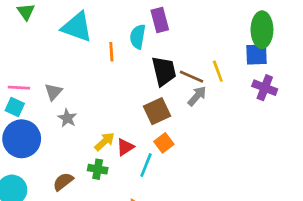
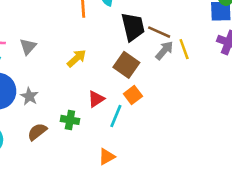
yellow line: (218, 71) -> (184, 49), moved
brown square: (157, 111) -> (126, 65), turned -30
gray star: (67, 118) -> (29, 96), moved
yellow arrow: (105, 142) -> (77, 58), moved

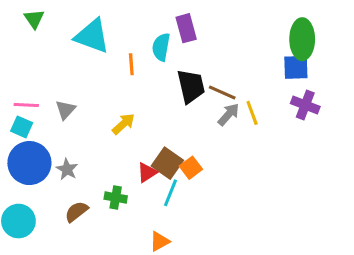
brown square: (126, 65) -> (167, 163), moved

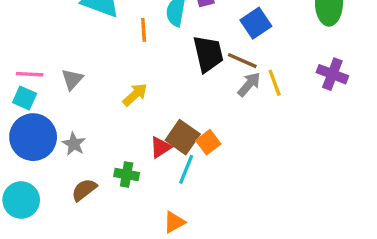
blue square: (296, 67) -> (256, 23), moved, turned -32

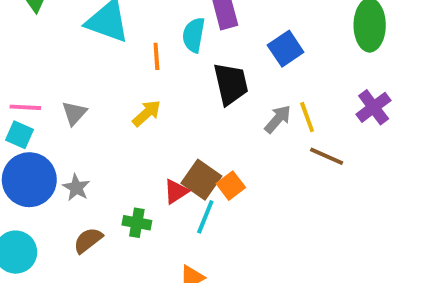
brown line: (242, 61) -> (327, 156), moved
purple cross: (332, 74) -> (374, 107), turned 32
yellow arrow: (135, 95) -> (147, 113), moved

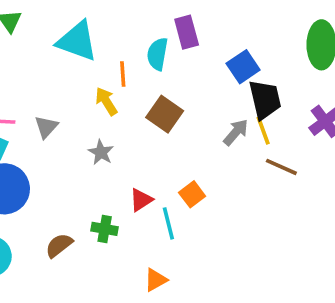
black trapezoid: (231, 84) -> (265, 100), moved
yellow arrow: (147, 113) -> (106, 101), moved, turned -80
brown square: (201, 180) -> (165, 114), moved
gray star: (76, 188) -> (101, 152), moved
cyan line: (205, 217) -> (168, 223), turned -36

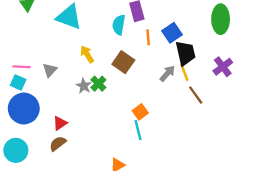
orange line: (123, 74) -> (148, 37), moved
brown line: (281, 167) -> (196, 95), turned 30
red triangle: (141, 200) -> (60, 123), moved
cyan line: (168, 223) -> (138, 130), moved
green cross: (105, 229) -> (98, 84), moved, turned 35

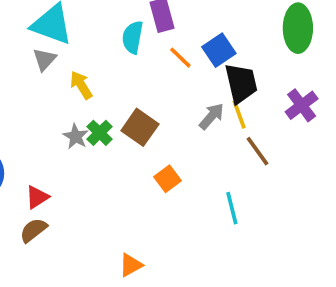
orange line: (148, 37) -> (180, 58), turned -42
brown square: (123, 62) -> (140, 127), moved
gray triangle: (50, 70) -> (44, 59), moved
cyan line: (138, 130) -> (232, 208), moved

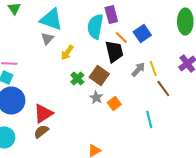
cyan semicircle: (133, 37) -> (95, 26), size x1.4
black trapezoid: (241, 83) -> (114, 52), moved
yellow arrow: (81, 85) -> (67, 52), turned -112
gray star: (76, 137) -> (96, 98), moved
red triangle: (37, 197) -> (43, 114), size x1.5

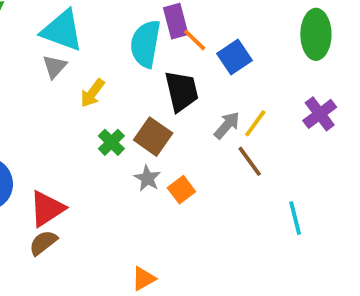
orange line: (121, 38) -> (195, 40), moved
yellow line: (153, 68) -> (255, 123), turned 56
brown line: (163, 88) -> (250, 161), moved
cyan line: (149, 120) -> (295, 218), moved

